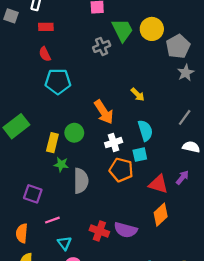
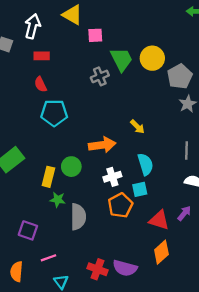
orange arrow: (104, 112) -> (102, 145), turned -65
gray line: (185, 117) -> (187, 151), turned -35
orange pentagon: (121, 170) -> (120, 205), turned 30

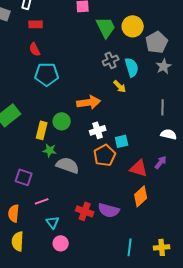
gray cross: (100, 76) -> (111, 60), moved
cyan semicircle: (145, 164) -> (132, 67), moved
gray semicircle: (78, 217) -> (68, 165), turned -70

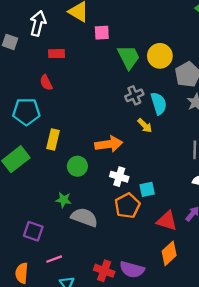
red rectangle: (36, 24) -> (57, 54), moved
cyan pentagon: (47, 74) -> (26, 112), moved
yellow rectangle: (42, 130) -> (53, 139), moved
white cross: (98, 130) -> (119, 177), turned 35

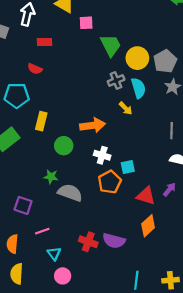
yellow circle: (160, 56) -> (137, 58), moved
red semicircle: (46, 83) -> (35, 69), turned -40

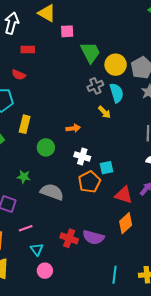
orange arrow: (93, 125) -> (73, 128), size x0.6
green star: (51, 177) -> (24, 177), moved

